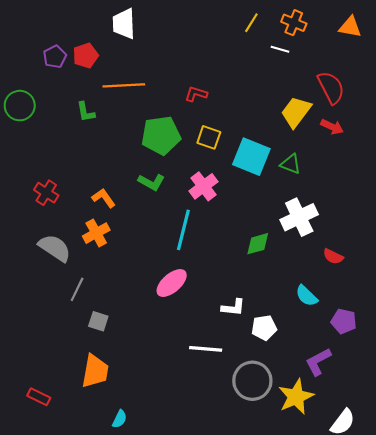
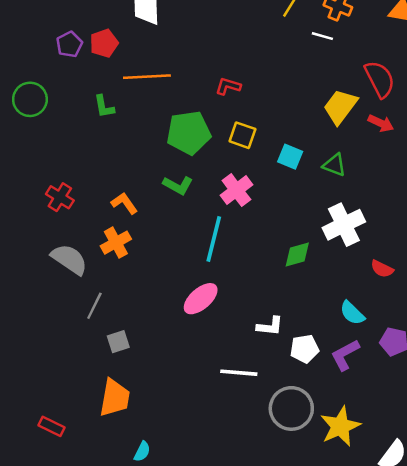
cyan square: (251, 157) -> (290, 157), size x0.6
gray square: (98, 321) -> (118, 342), turned -36
purple L-shape: (318, 362) -> (345, 355), moved

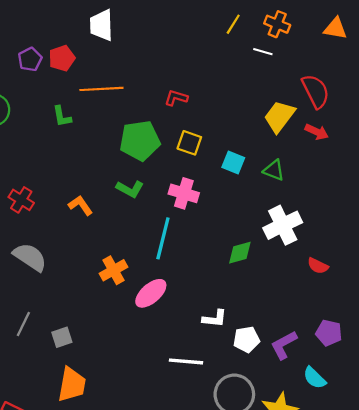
pink cross: (236, 190) -> (184, 193), turned -36
orange cross: (116, 243) -> (113, 270), moved
gray line: (94, 306) -> (23, 324), moved
cyan semicircle: (352, 313) -> (315, 378), moved
gray square: (118, 342) -> (62, 337), moved

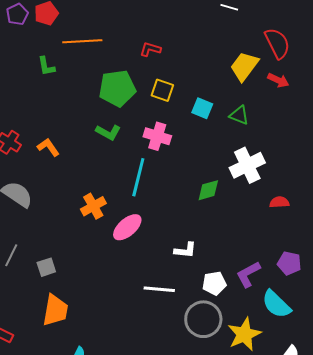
orange L-shape: (81, 205) -> (48, 147), moved
red semicircle: (318, 266) -> (279, 202), turned 150
white pentagon: (246, 339) -> (214, 283), moved
cyan semicircle: (315, 378) -> (276, 304), size x1.4

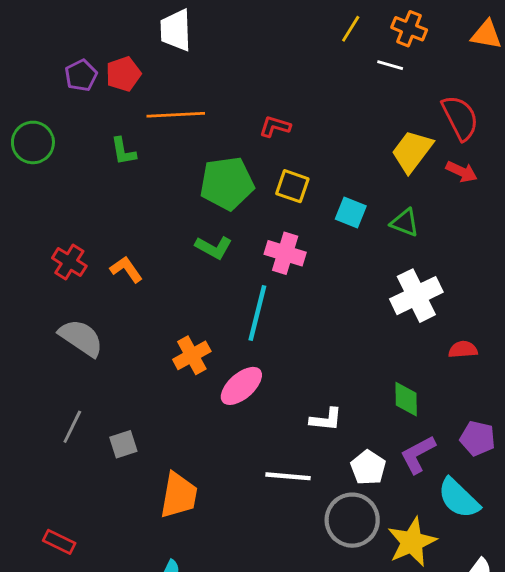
green diamond: (208, 190) -> (406, 399), moved, turned -75
white pentagon: (214, 283) -> (368, 468), turned -30
orange trapezoid: (55, 310) -> (179, 495), moved

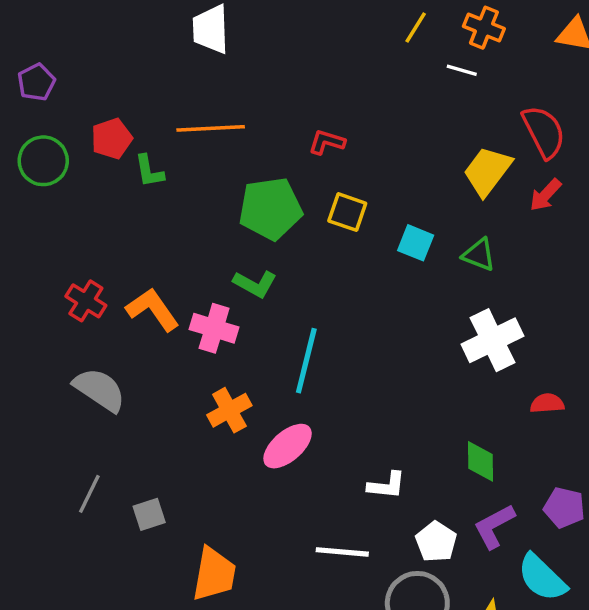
red pentagon: (123, 74) -> (112, 139), moved
purple pentagon: (81, 75) -> (36, 82), moved
red arrow: (462, 172) -> (545, 195), turned 108
pink cross: (285, 253) -> (214, 328), moved
orange L-shape: (126, 269) -> (153, 309), size x1.4

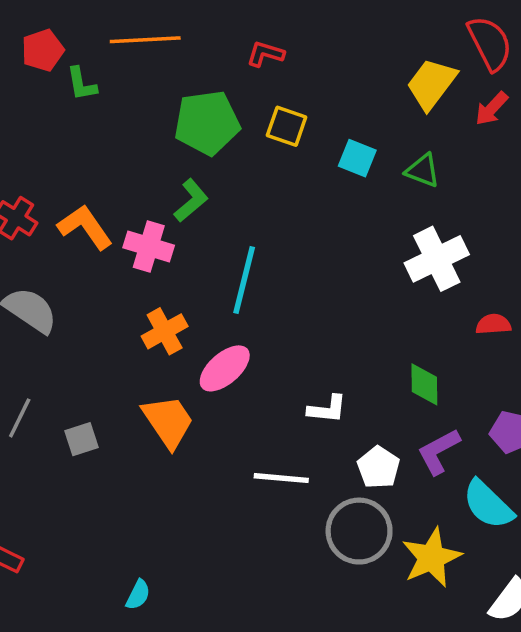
green L-shape: (255, 284) -> (191, 201), turned -69
orange trapezoid: (214, 574) -> (168, 421), moved, turned -44

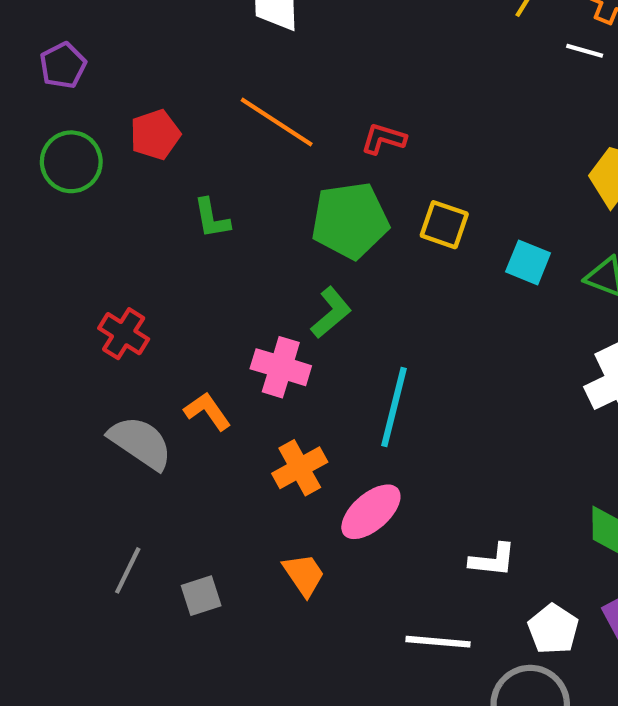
orange line: (145, 40) -> (277, 122), turned 36
red L-shape: (265, 54) -> (383, 139), moved
green L-shape: (82, 84) -> (212, 218), moved
orange L-shape: (85, 227) -> (207, 411), moved, size x0.7
orange trapezoid: (168, 421) -> (304, 575), size x0.7

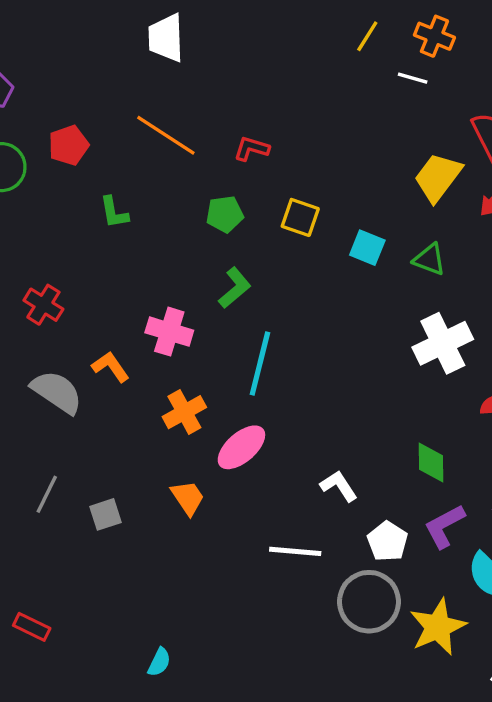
green pentagon: (350, 220) -> (225, 214), size x0.6
green L-shape: (331, 313) -> (235, 288), moved
white L-shape: (492, 560) -> (339, 486), turned -129

